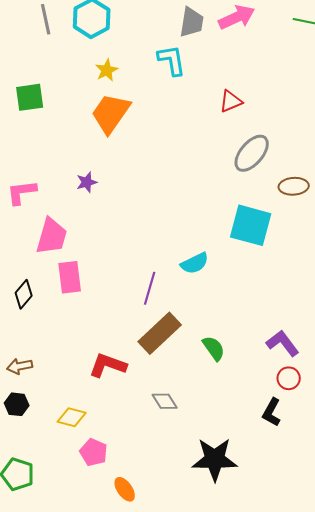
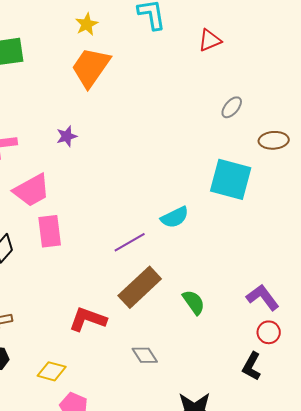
red triangle: (231, 101) -> (210, 40), moved
gray ellipse: (252, 153) -> (232, 107), size x0.6
pink trapezoid: (52, 236) -> (32, 190), turned 45
purple line: (150, 288) -> (130, 242), turned 44

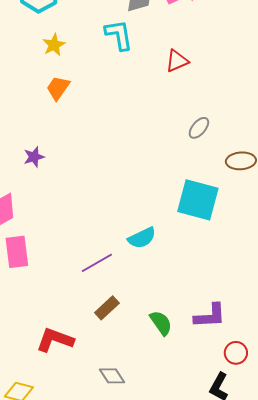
orange trapezoid: (91, 67) -> (58, 88), size x0.6
brown rectangle: (140, 287) -> (107, 308), size x0.6
purple L-shape: (263, 297) -> (210, 316), moved, turned 124

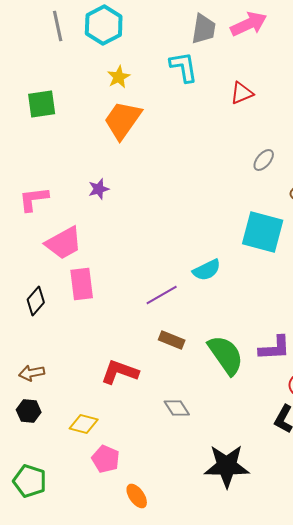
orange trapezoid: (58, 88) -> (123, 120), size x1.6
brown rectangle: (107, 308) -> (172, 340), turned 65
green semicircle: (161, 323) -> (226, 355), size x1.6

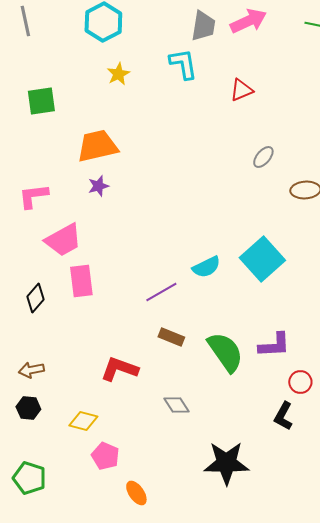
gray line: (58, 26) -> (25, 21), moved
orange trapezoid: (123, 120) -> (97, 146), moved, turned 42
cyan square: (263, 232) -> (262, 259), moved, turned 33

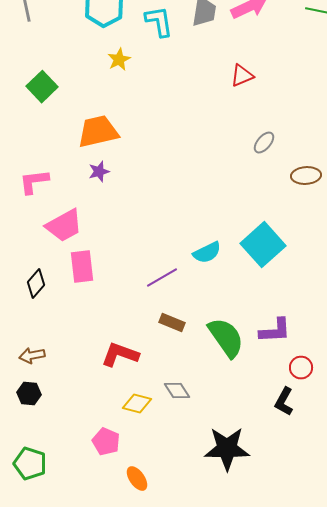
cyan L-shape: (183, 64) -> (159, 22), moved
green square: (41, 101) -> (42, 87), turned -36
yellow diamond: (83, 421) -> (137, 404), moved

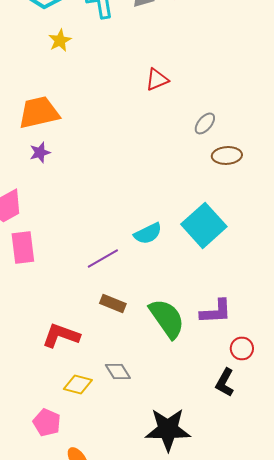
red triangle: (242, 76) -> (157, 79), moved
brown ellipse: (306, 176) -> (227, 155), moved

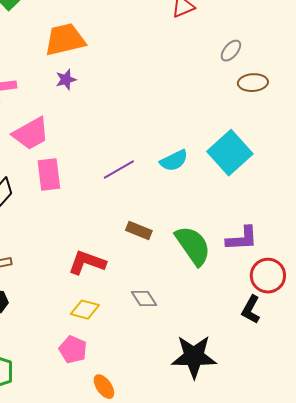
purple line: (103, 258) -> (119, 170), moved
red circle: (242, 348) -> (268, 276), size x1.5
yellow diamond: (78, 384) -> (85, 310), moved

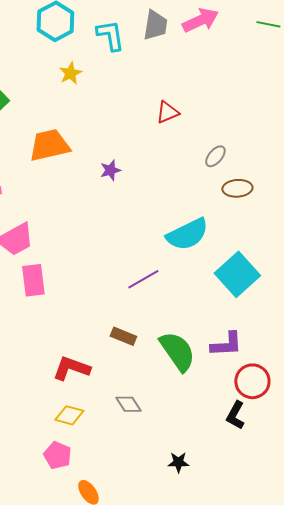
purple star: (66, 80) -> (110, 170), moved
cyan square: (230, 153) -> (237, 274), moved
cyan semicircle: (174, 161) -> (187, 234), moved, size x1.5
purple line: (119, 170) -> (143, 279), moved
black star: (194, 357) -> (178, 462), size x0.5

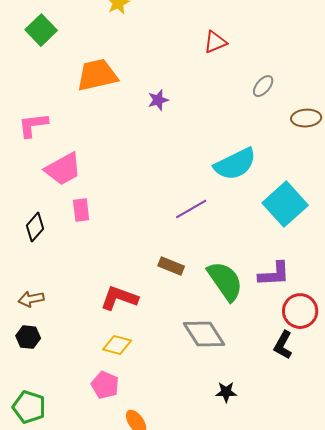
brown ellipse: (237, 188) -> (306, 118), moved
pink rectangle: (33, 280) -> (81, 210), size x0.7
gray diamond: (128, 404) -> (204, 334), moved, size x1.6

